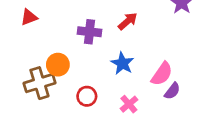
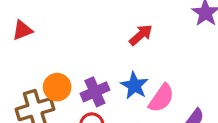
purple cross: (89, 32) -> (95, 92), moved, turned -30
pink semicircle: (162, 74) -> (161, 98), moved

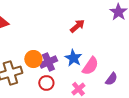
orange circle: (57, 87) -> (33, 59), moved

